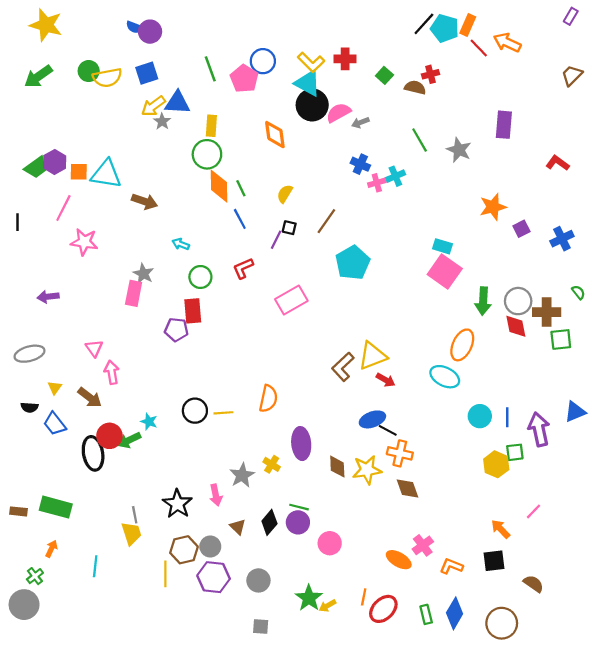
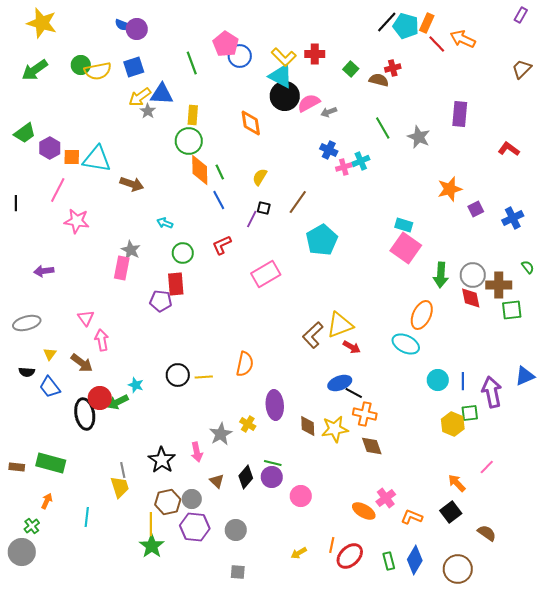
pink pentagon: (244, 79) -> (226, 44), moved
green trapezoid: (36, 167) -> (25, 133), moved
black square: (494, 561) -> (451, 512), turned -30
green star: (309, 598) -> (152, 546), moved

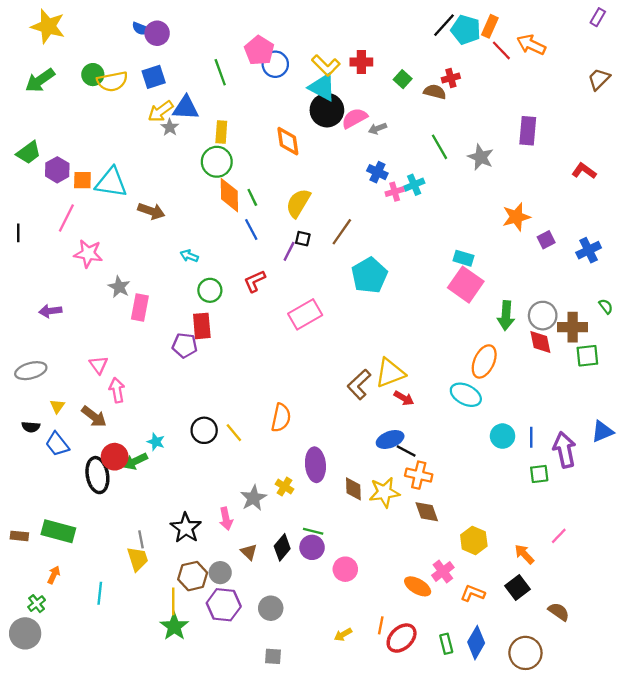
yellow semicircle: (260, 177) -> (298, 203), size x1.5
gray star: (131, 250) -> (119, 287), moved
yellow line: (204, 377) -> (234, 433), turned 54
yellow hexagon: (453, 424) -> (474, 540), moved

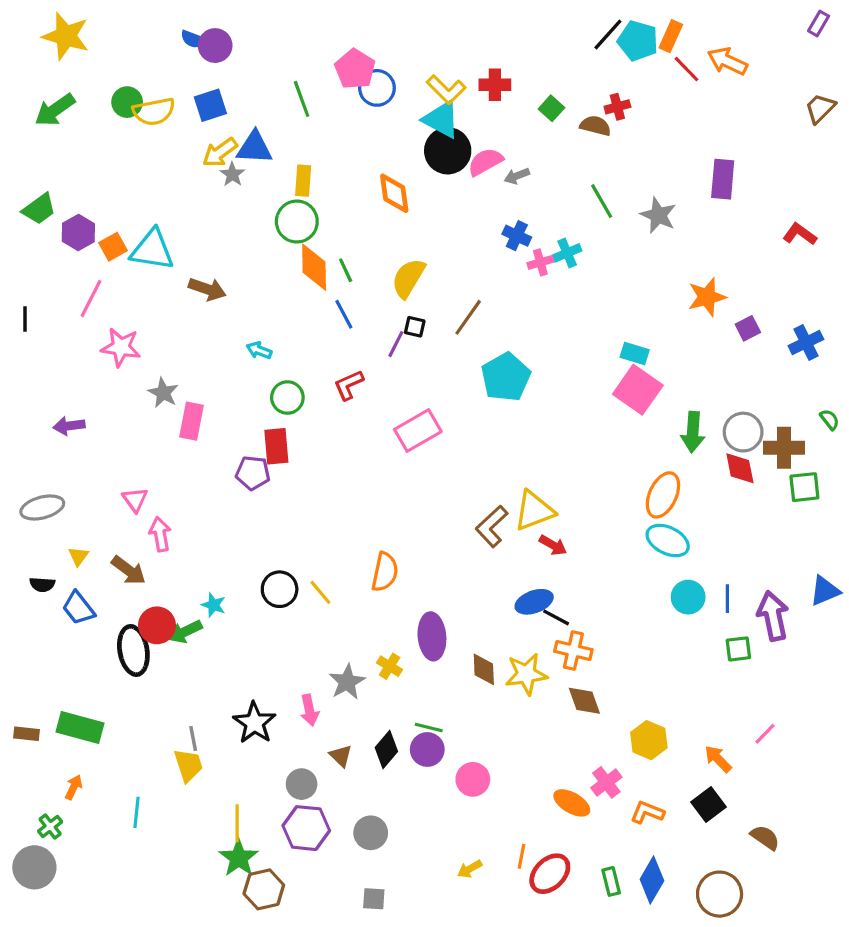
orange square: (82, 180) -> (113, 247), turned -30
cyan ellipse: (466, 395) -> (668, 540), moved
brown hexagon: (193, 576) -> (264, 889), moved

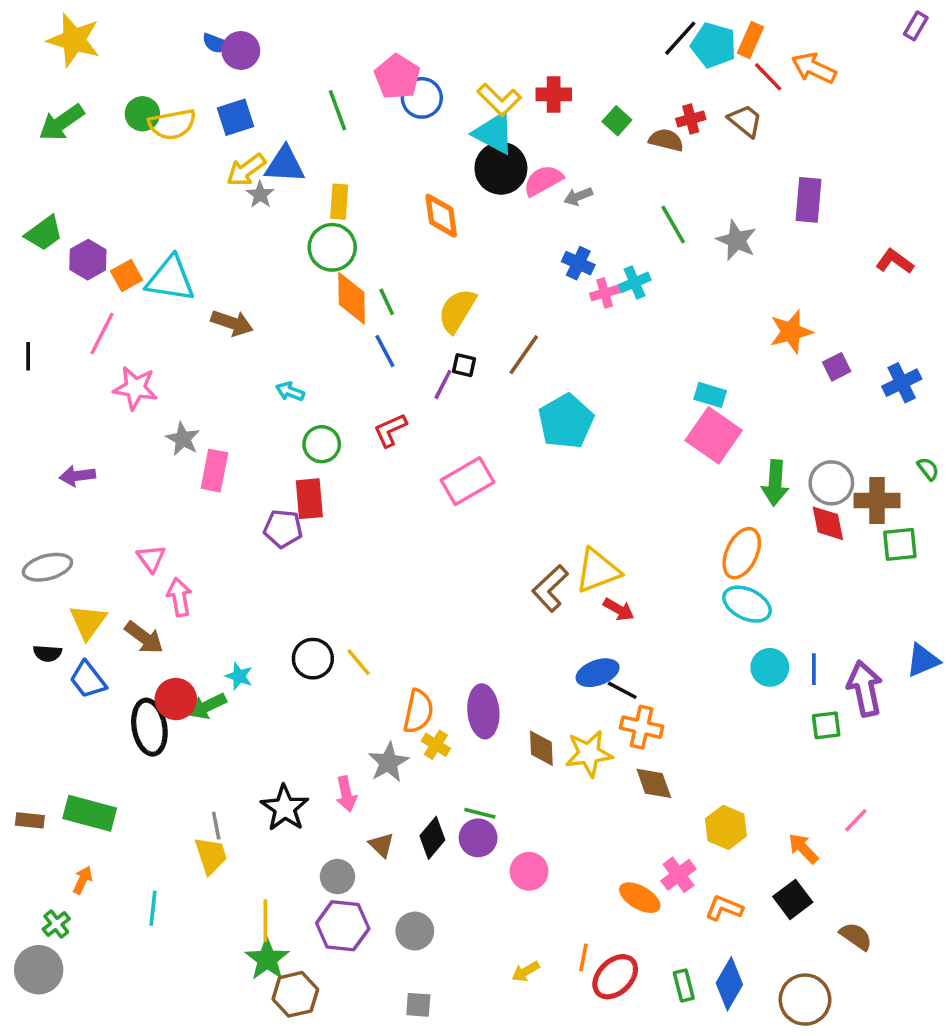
brown trapezoid: (820, 108) -> (745, 121), moved, turned 84
yellow triangle: (78, 556) -> (88, 622), size x1.6
orange semicircle: (385, 572) -> (418, 711), moved

